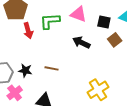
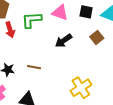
black square: (104, 22) -> (86, 12), moved
black arrow: (81, 42) -> (63, 41), turned -60

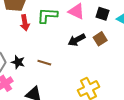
brown square: (97, 37) -> (100, 39), moved

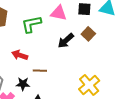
red arrow: (25, 23) -> (20, 55), moved, turned 133
black star: (18, 62) -> (23, 84), moved

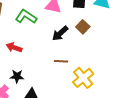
green L-shape: (31, 24) -> (26, 17), turned 45
brown line: (40, 71) -> (61, 61), moved

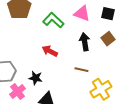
black arrow: (60, 33) -> (85, 42), turned 114
red arrow: (14, 47) -> (50, 51), moved

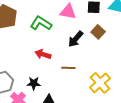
black arrow: (85, 42) -> (76, 39), turned -120
brown line: (81, 70) -> (68, 68), moved

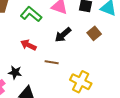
brown square: (98, 32) -> (94, 33), moved
yellow cross: (100, 83) -> (81, 82), turned -30

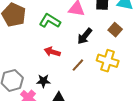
brown line: (52, 62) -> (78, 65), turned -48
yellow cross: (81, 82) -> (108, 61), moved

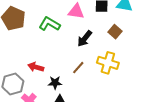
red arrow: (52, 52) -> (36, 67), moved
black star: (43, 81) -> (55, 83), moved

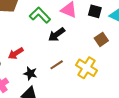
black arrow: (85, 39) -> (57, 35), moved
red arrow: (36, 67) -> (16, 53), turned -63

